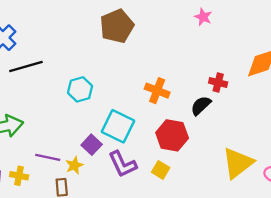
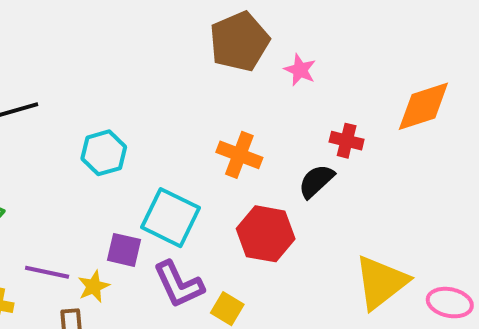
pink star: (203, 17) -> (300, 70), moved
brown pentagon: (117, 26) -> (239, 42), moved
purple square: (92, 145) -> (124, 250), turned -30
yellow square: (161, 170) -> (227, 309), moved

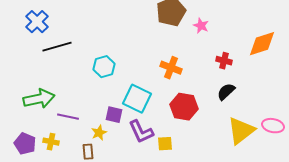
black semicircle: (316, 181) -> (226, 92), moved
purple line: (47, 272) -> (68, 117), moved
pink ellipse: (450, 303) -> (273, 126), moved
yellow square: (227, 309) -> (165, 144), turned -35

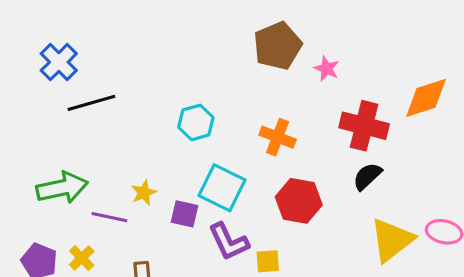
red cross: (224, 61) -> (364, 126), size x1.8
cyan hexagon: (104, 67) -> (196, 122), moved
yellow star: (99, 133) -> (144, 193), moved
yellow cross: (51, 142) -> (82, 258), turned 35

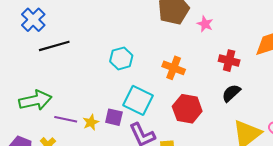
red cross: (364, 126) -> (229, 61), size x0.7
yellow star: (144, 193) -> (91, 122), moved

